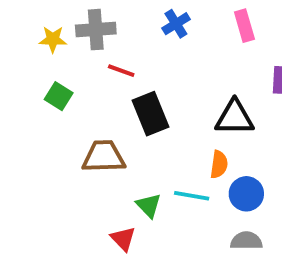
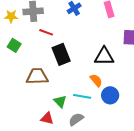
orange semicircle: (219, 164) -> (96, 80), turned -48
red triangle: (123, 239) -> (47, 118), turned -32
gray semicircle: (246, 241) -> (76, 119), moved, turned -35

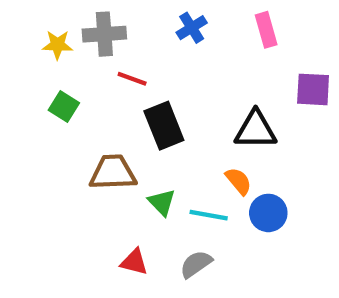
green triangle: (60, 101) -> (162, 202), moved

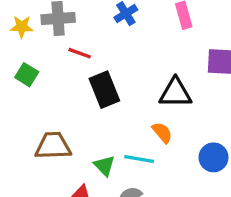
brown trapezoid: (113, 172) -> (53, 146), moved
green triangle: (162, 202) -> (104, 166), moved
blue circle: (268, 213) -> (214, 157), moved

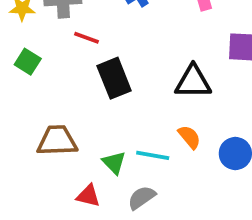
orange semicircle: (162, 133) -> (189, 137), moved

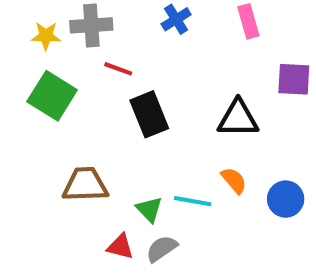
green square: (28, 62) -> (52, 96), size x1.6
gray semicircle: (142, 198) -> (162, 249), moved

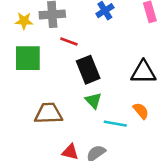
green square: (52, 96) -> (28, 58), turned -32
green triangle: (149, 209) -> (93, 101), moved

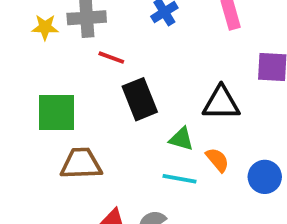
green square: (28, 58) -> (56, 112), moved
green triangle: (93, 101) -> (181, 139), moved, turned -30

